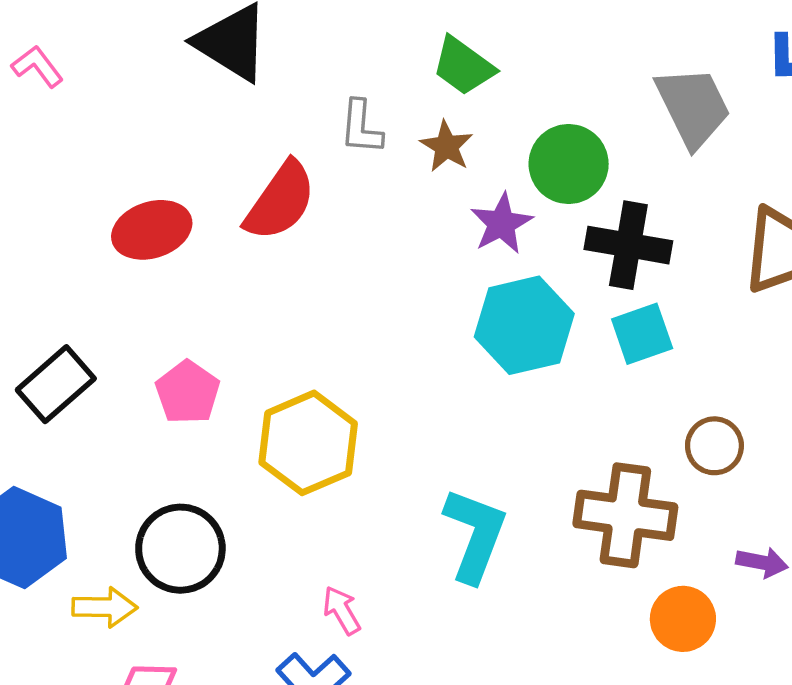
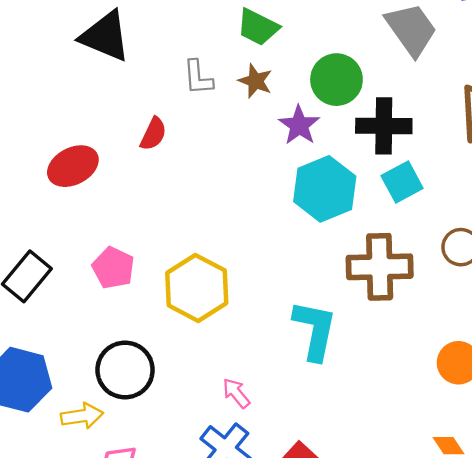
red semicircle: (280, 201) -> (153, 134), size x0.6
brown cross: (625, 515) -> (380, 267), moved

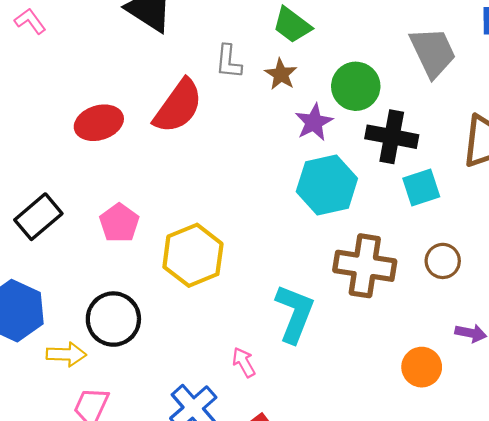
red semicircle: (153, 134) -> (178, 106), size x1.8
cyan square: (402, 182) -> (421, 187), moved
pink arrow: (236, 393) -> (244, 362), moved

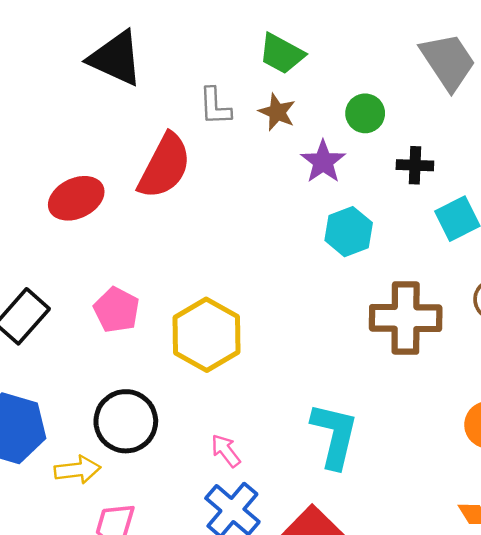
green circle: (356, 86) -> (365, 113), size x0.7
black cross: (392, 137) -> (415, 165), size x0.6
cyan hexagon: (327, 185) -> (349, 232), size x0.7
cyan L-shape: (295, 313) -> (334, 435), moved
pink arrow: (244, 362) -> (226, 451), moved

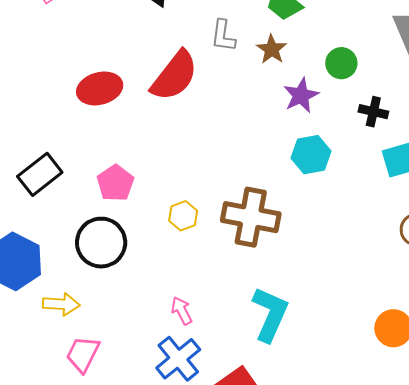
brown cross: (406, 318) -> (251, 217), moved
yellow hexagon: (206, 335) -> (183, 216), size x0.5
black circle: (126, 421) -> (101, 243), moved

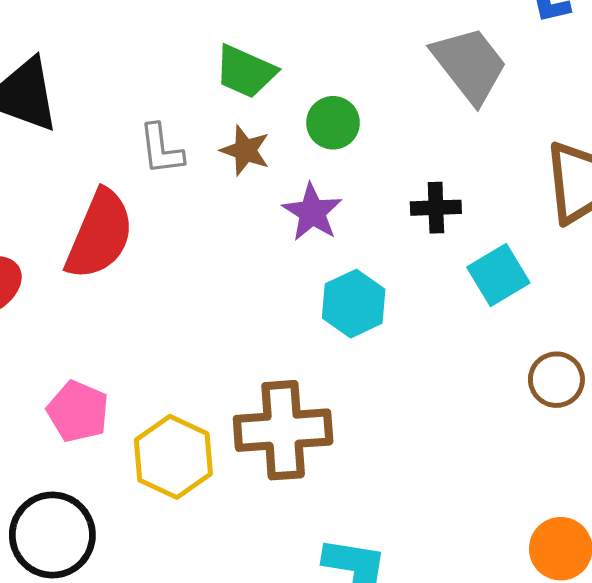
green circle: (341, 63) -> (333, 123), moved
pink pentagon: (115, 183) -> (78, 411), moved
yellow hexagon: (183, 216) -> (173, 457), size x1.6

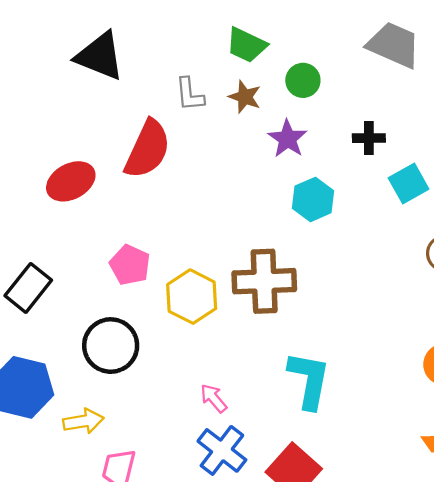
gray trapezoid: (470, 65) -> (394, 45), turned -30

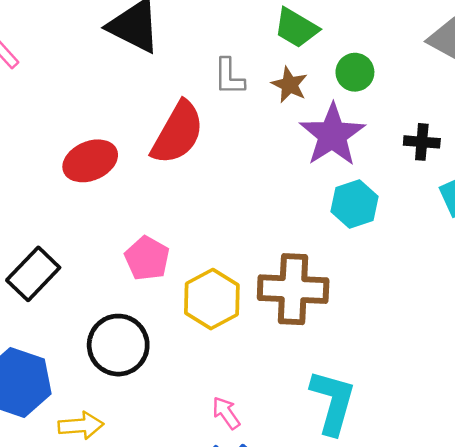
purple star: (288, 139) -> (332, 135), size x1.5

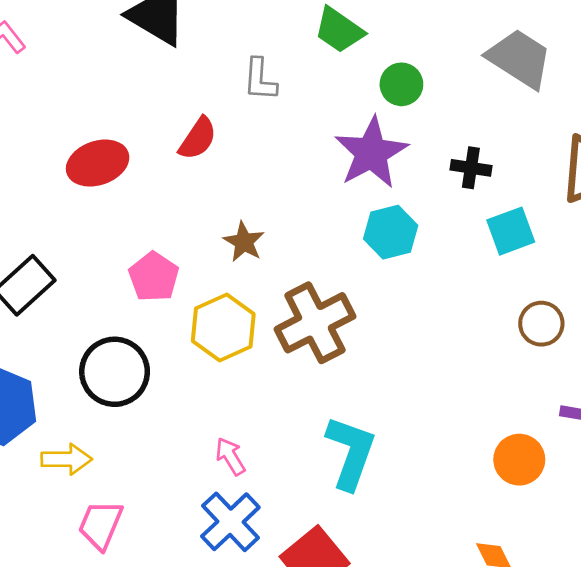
brown star: (289, 85) -> (244, 242), moved
red semicircle: (178, 133) -> (198, 139), size x0.6
brown cross: (293, 289) -> (315, 323), turned -34

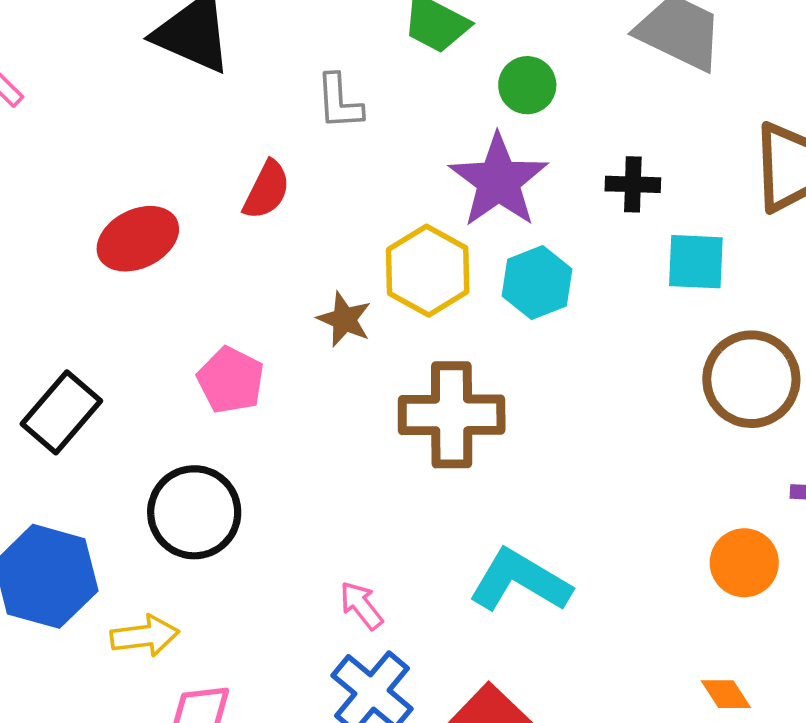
cyan square: (511, 231) -> (696, 262), turned 30
brown cross: (315, 323) -> (452, 415), turned 34
brown circle: (541, 324) -> (751, 379), size x1.6
yellow hexagon: (223, 327) -> (428, 271), moved
cyan L-shape: (351, 453) -> (520, 581), turned -72

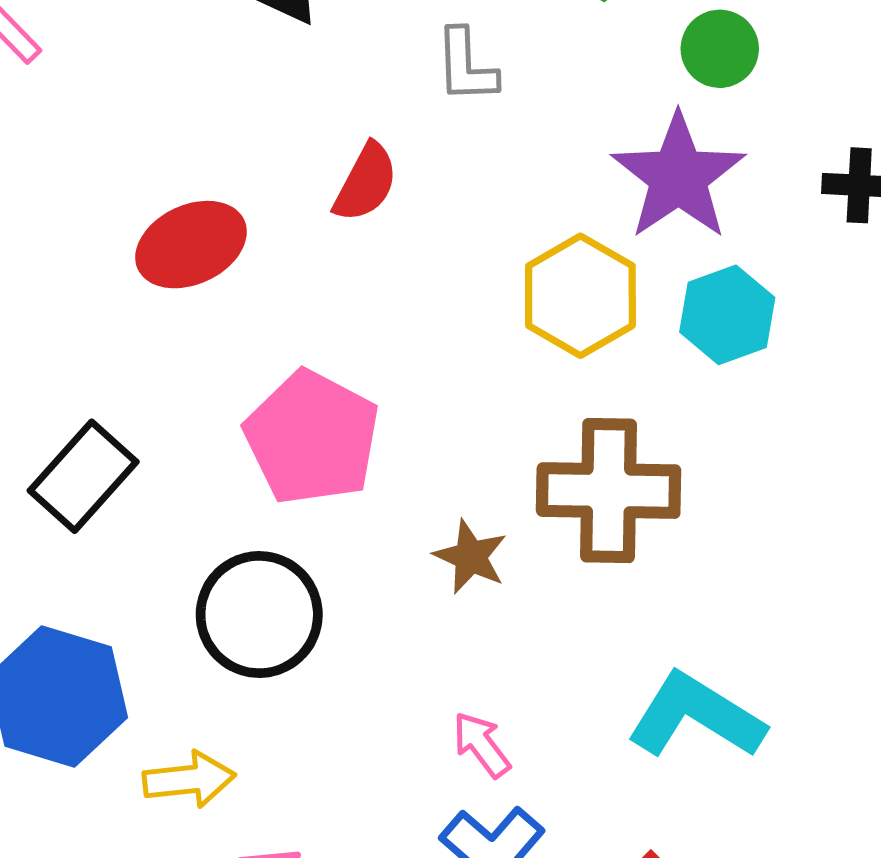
brown star: (344, 319) -> (471, 557), moved
pink pentagon: (231, 380) -> (312, 438), size x1.5

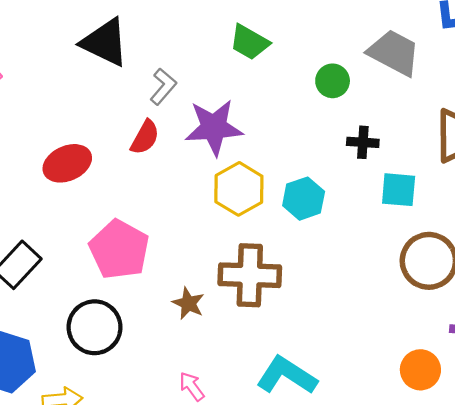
green circle: (720, 49) -> (333, 81), moved
gray L-shape: (466, 66) -> (163, 87), moved, turned -138
purple star: (678, 177) -> (214, 127), moved, turned 30

